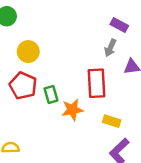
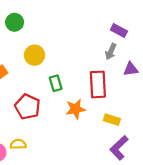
red pentagon: (23, 86) -> (27, 107), moved
green rectangle: (51, 95) -> (56, 83), moved

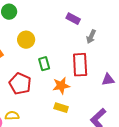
purple rectangle: (119, 30) -> (73, 19), moved
purple triangle: (131, 69) -> (108, 80), moved
yellow rectangle: (112, 120) -> (61, 108), moved

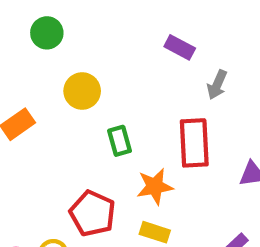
red pentagon: (20, 84) -> (93, 213), moved

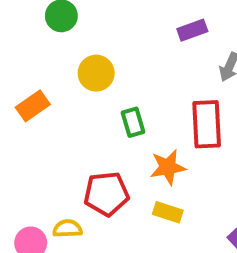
purple rectangle: (180, 47) -> (192, 30), turned -48
red pentagon: (93, 213) -> (106, 194), turned -30

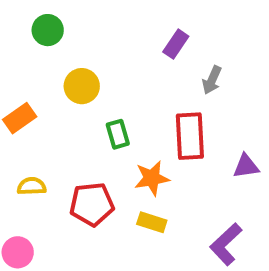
purple rectangle: (192, 30) -> (176, 44), turned -36
yellow semicircle: (68, 229) -> (32, 186), moved

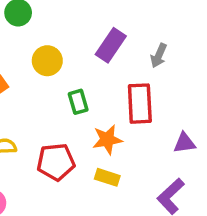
purple rectangle: (176, 44) -> (111, 45), moved, size x1.4
purple triangle: (246, 166) -> (184, 143), moved

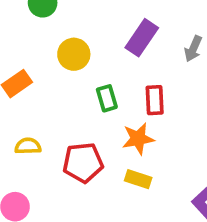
red rectangle: (140, 104) -> (155, 100), moved, size x0.7

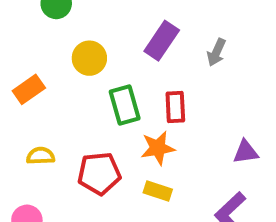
green rectangle: (107, 98) -> (125, 105), size x1.4

